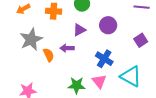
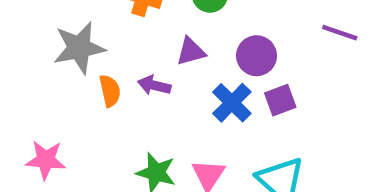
purple square: (141, 40) -> (280, 100), moved
blue cross: (104, 59) -> (232, 103), moved

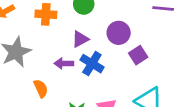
orange semicircle: (110, 91) -> (41, 88), moved
blue cross: (232, 103) -> (92, 64), moved

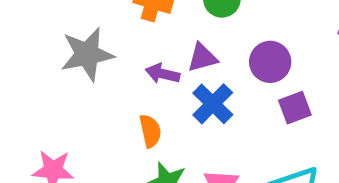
purple arrow: (64, 63) -> (162, 74), moved
orange semicircle: (41, 88) -> (150, 131), moved

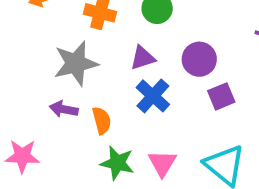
gray star: (87, 54) -> (76, 63), moved
purple arrow: (162, 74) -> (64, 109), moved

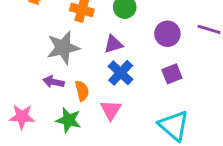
purple circle: (199, 59) -> (167, 34), moved
green star: (117, 163) -> (69, 120), moved
pink triangle: (162, 163) -> (111, 110), moved

